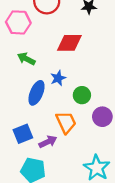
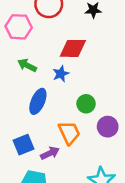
blue star: (58, 78) -> (61, 74), moved

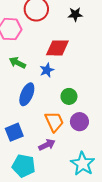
purple circle: (108, 127) -> (79, 122), moved
purple arrow: (50, 153) -> (47, 145), moved

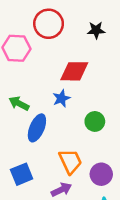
green arrow: (17, 63) -> (19, 103), moved
green circle: (69, 96) -> (95, 121), moved
purple circle: (79, 122) -> (101, 174), moved

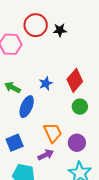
black star: (96, 30) -> (60, 30), moved
red diamond: (74, 71) -> (75, 80), moved, turned -50
green circle: (95, 121) -> (80, 107), moved

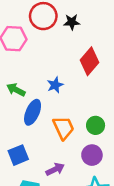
red diamond: (75, 80) -> (90, 61), moved
green circle: (80, 107) -> (96, 125), moved
orange trapezoid: (53, 133) -> (63, 128), moved

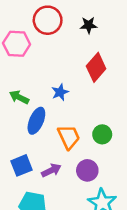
black star: (72, 22) -> (89, 25), moved
purple circle: (92, 155) -> (87, 170), moved
purple arrow: (55, 169) -> (51, 170), moved

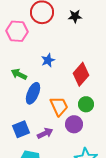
red diamond: (96, 67) -> (81, 74), moved
blue star: (60, 92) -> (48, 60), moved
purple circle: (87, 170) -> (74, 124), moved

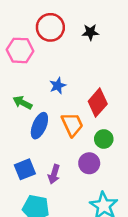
orange trapezoid: (59, 106) -> (72, 124), moved
purple arrow: (45, 133) -> (54, 174), turned 133

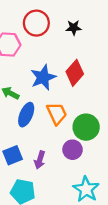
blue star: (58, 86) -> (43, 77), size x1.6
red diamond: (98, 103) -> (75, 73), moved
green circle: (104, 139) -> (86, 127), size x1.5

